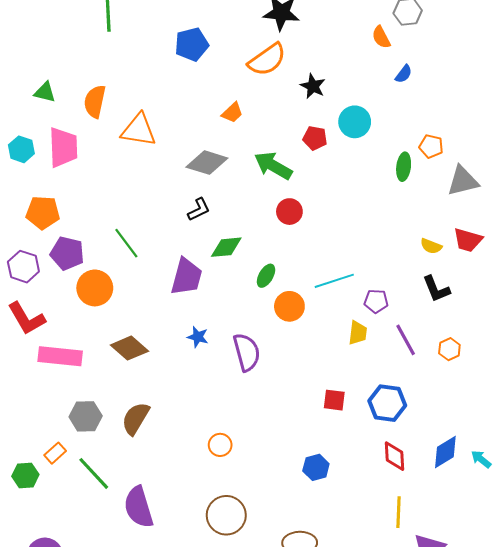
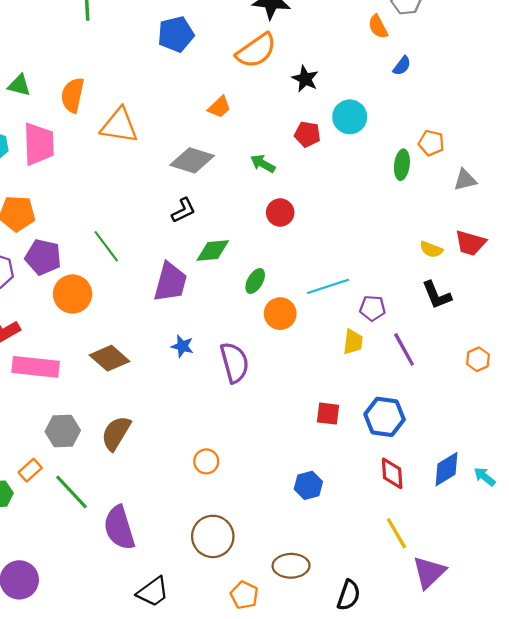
green arrow: (273, 166) -> (263, 164), size x0.6
gray triangle: (463, 181) -> (465, 180), size x0.7
orange hexagon: (449, 349) -> (478, 359), moved
yellow line: (399, 512) -> (396, 533), turned -32

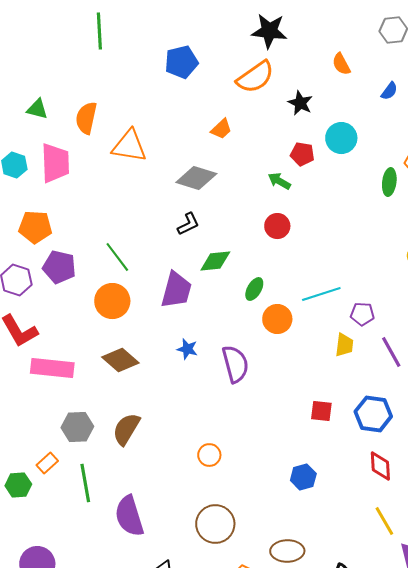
orange semicircle: (378, 27) -> (341, 64), moved
green arrow: (263, 164) -> (279, 181), moved
orange circle: (73, 294) -> (112, 301), moved
green line: (71, 492) -> (85, 483), turned 33

